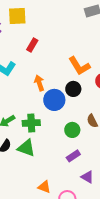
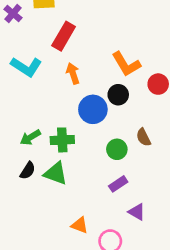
red rectangle: (32, 45) -> (64, 36), size x1.5
orange arrow: (39, 83) -> (73, 73), moved

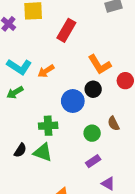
red rectangle: (64, 36) -> (66, 30), moved
orange arrow: (73, 73) -> (46, 71), moved, turned -105
green arrow: (30, 137) -> (15, 92), moved

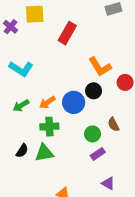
orange arrow: (46, 71) -> (47, 102), moved
green arrow: (15, 92) -> (21, 106), moved
green triangle: (43, 152) -> (44, 153), turned -30
purple rectangle: (93, 161) -> (98, 154), moved

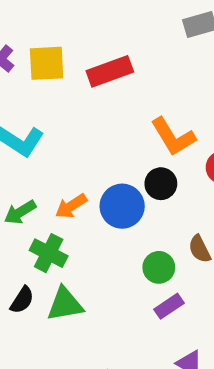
yellow square: (35, 14) -> (47, 63), moved
red rectangle: (67, 33) -> (110, 71), turned 40
green cross: (49, 127) -> (49, 253), moved, turned 30

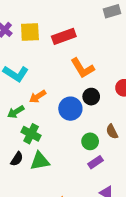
orange L-shape: (173, 137) -> (82, 68), moved
orange arrow: (71, 206) -> (38, 97), moved

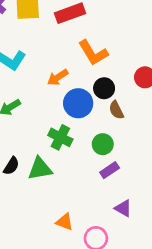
orange arrow: (38, 97) -> (58, 77), moved
brown semicircle: (112, 132) -> (116, 110), moved
green cross: (31, 134) -> (60, 137), moved

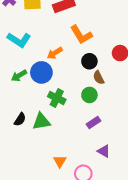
blue circle: (78, 103) -> (41, 72), moved
green circle: (103, 144) -> (89, 95), moved
orange triangle: (65, 222) -> (60, 161), turned 40

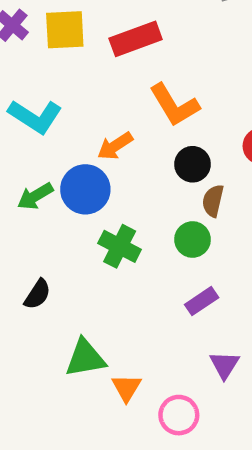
brown semicircle: (99, 78) -> (213, 201), turned 40
green triangle: (41, 121) -> (85, 358), moved
purple triangle: (104, 151) -> (224, 365), turned 32

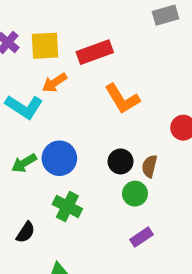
orange arrow: (115, 146) -> (55, 83), moved
black circle: (193, 164) -> (121, 161), moved
green cross: (120, 246) -> (67, 206), moved

